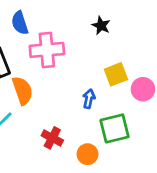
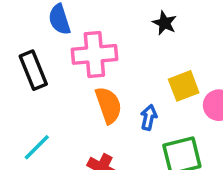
orange semicircle: (23, 91) -> (108, 105), moved

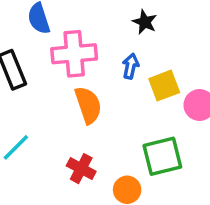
blue arrow: (149, 117) -> (131, 66), moved

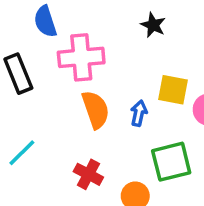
blue arrow: (131, 66) -> (139, 113), moved
yellow square: (164, 86) -> (173, 90), turned 32

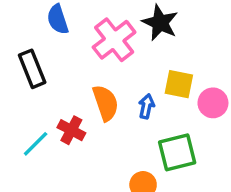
black star: (153, 25) -> (160, 23), size x1.5
pink cross: (81, 57) -> (114, 40), moved, turned -33
red cross: (88, 174) -> (71, 130), moved

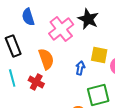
orange semicircle: (106, 103) -> (46, 59), moved
cyan line: (36, 144) -> (12, 78), moved, turned -60

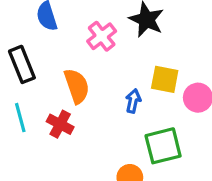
pink cross: (61, 29) -> (102, 36), size x0.7

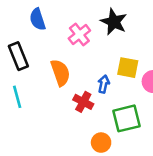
red cross: (60, 124) -> (83, 102), moved

